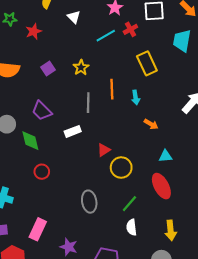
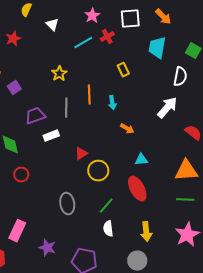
yellow rectangle: (147, 63) -> (123, 70), size x0.6
purple square: (48, 69) -> (14, 88), moved
purple trapezoid: (42, 111) -> (35, 116), moved, turned 115

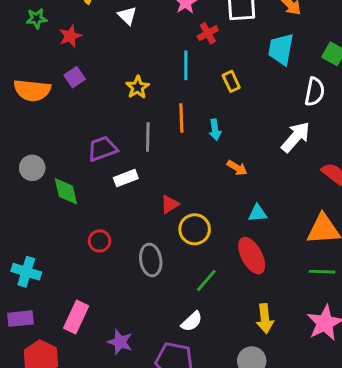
cyan line: (83, 43) -> (186, 65), moved, turned -60
purple square: (14, 88) -> (75, 77), moved
red circle: (21, 175) -> (100, 241), moved
gray ellipse: (67, 204) -> (151, 260), moved
white semicircle: (108, 229) -> (192, 321), moved, turned -126

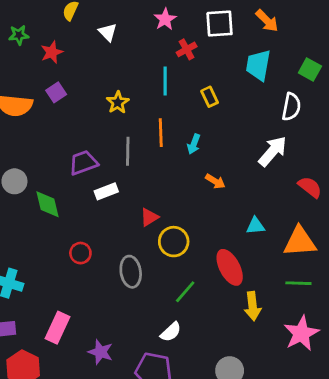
cyan arrow: (215, 130) -> (194, 144), turned 30
cyan triangle: (258, 213) -> (255, 226), moved
yellow arrow: (265, 319) -> (253, 306), moved

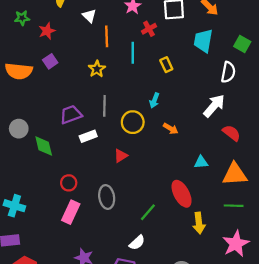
orange line: (161, 133) -> (107, 36), moved
red semicircle: (310, 187) -> (231, 133), moved
yellow circle: (174, 242) -> (133, 122), moved
pink rectangle: (58, 328) -> (71, 212), moved

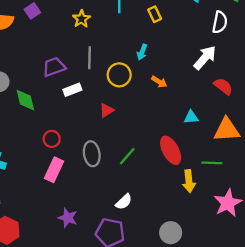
green line: (234, 206) -> (212, 163), moved
green line: (148, 212) -> (127, 156), moved

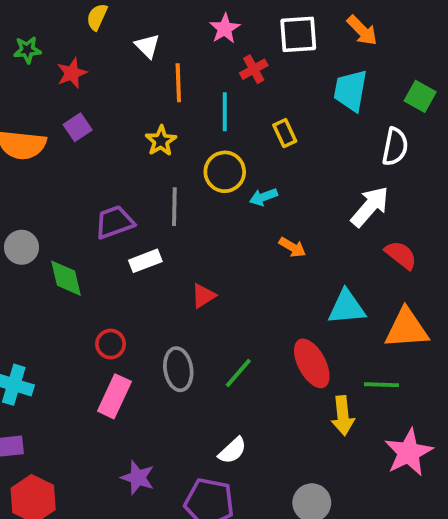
cyan arrow: (142, 52) -> (263, 197), turned 49
yellow circle: (119, 75) -> (225, 172), moved
cyan triangle: (191, 117) -> (347, 307), size x1.5

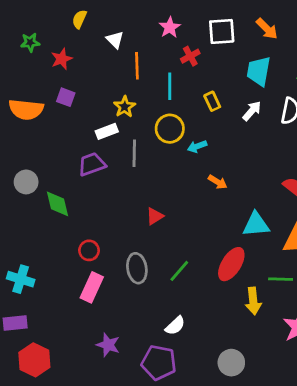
purple square: (78, 127) -> (66, 97), turned -36
white arrow: (370, 207) -> (252, 111), moved, size x0.7
white rectangle: (145, 261) -> (107, 131), moved
red ellipse: (312, 363) -> (231, 264), turned 60

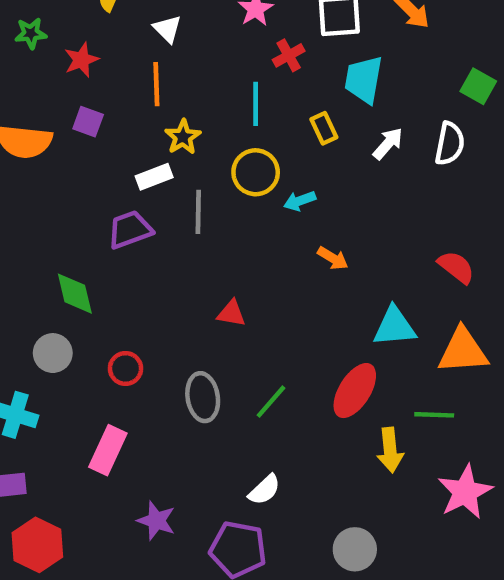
orange line: (137, 66) -> (156, 84), moved
cyan trapezoid: (259, 71) -> (364, 80), moved
gray circle: (26, 182) -> (53, 353), moved
red triangle: (155, 216) -> (231, 313), turned 42
pink rectangle: (92, 287) -> (108, 450), moved

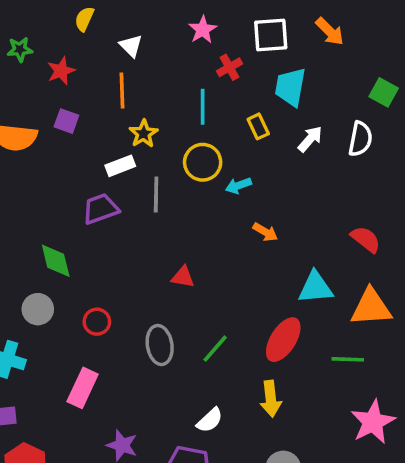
yellow arrow: (390, 450) -> (271, 399), moved

